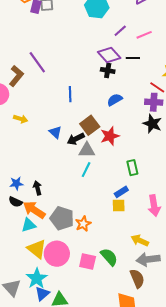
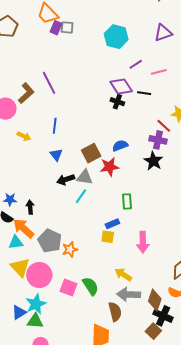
blue line: (70, 94) -> (55, 126), moved
blue semicircle: (115, 100) -> (120, 146), moved
black arrow: (76, 139) -> (66, 180), moved
cyan star: (37, 278) -> (36, 304), moved

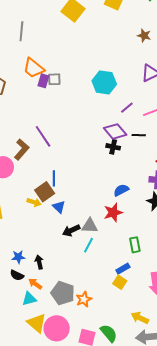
yellow arrow: (24, 136) -> (34, 202), moved
brown square: (91, 153) -> (45, 192), moved
orange arrow: (24, 228) -> (35, 284), size x0.6
yellow square: (108, 237) -> (120, 282), turned 32

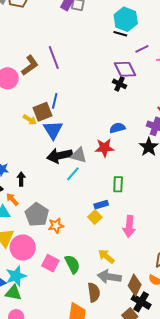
black line: (139, 135) -> (120, 34), moved
blue triangle: (59, 207) -> (53, 130), size x1.5
black arrow: (71, 230) -> (60, 156), size x1.4

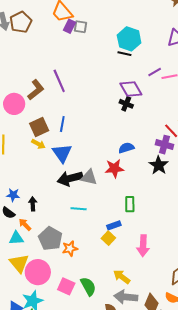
purple line: (142, 49) -> (155, 72), moved
brown square: (43, 112) -> (39, 127), moved
cyan line: (73, 174) -> (79, 209), moved, turned 56

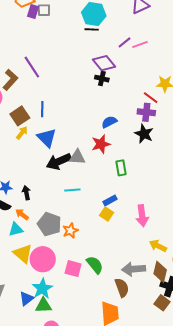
yellow arrow: (38, 144) -> (22, 133), turned -72
green rectangle: (130, 204) -> (121, 168), moved
yellow arrow: (122, 277) -> (158, 246), moved

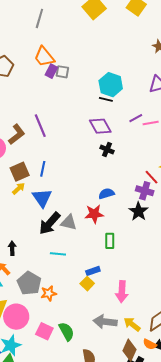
purple diamond: (104, 63) -> (100, 126), moved
black arrow: (59, 161) -> (50, 223), turned -35
gray arrow: (134, 269) -> (105, 322), moved

